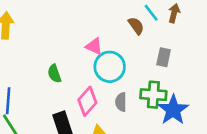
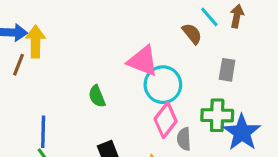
pink triangle: (94, 46) -> (143, 61), size x1.5
pink diamond: (87, 101) -> (166, 120), moved
gray semicircle: (121, 102) -> (184, 139), moved

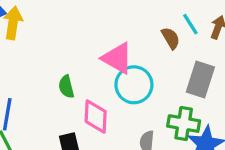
gray rectangle: (227, 70) -> (200, 79), size x1.5
pink diamond: (166, 120) -> (96, 116), moved, turned -44

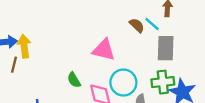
cyan line: (190, 24) -> (152, 24), moved
cyan circle: (134, 85) -> (123, 83), moved

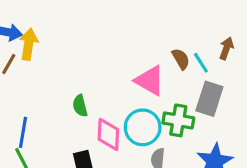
pink triangle: (104, 50) -> (150, 81), moved
green cross: (163, 82) -> (178, 120), moved

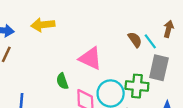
yellow arrow: (29, 44) -> (43, 25), moved, turned -100
pink triangle: (150, 81) -> (90, 58), moved

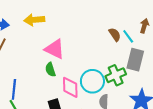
pink triangle: (90, 58) -> (55, 49), moved
green cross: (137, 86) -> (116, 75), turned -30

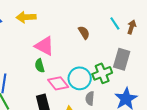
brown semicircle: (115, 35) -> (84, 33), moved
cyan line: (128, 36) -> (115, 23), moved
pink diamond: (70, 87) -> (58, 83), turned -40

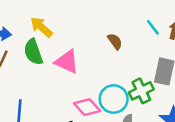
yellow arrow: (26, 17) -> (41, 27), turned 48
green semicircle: (40, 66) -> (33, 52), moved, size x1.5

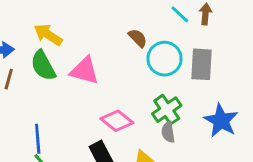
green cross: (141, 91) -> (167, 110), moved
cyan circle: (114, 99) -> (165, 59), moved

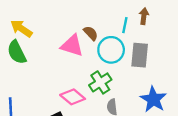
cyan line: (180, 14) -> (125, 25), moved, turned 56
pink triangle: (85, 71) -> (72, 46), moved
green cross: (167, 110) -> (100, 82), moved

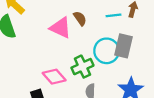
cyan line: (125, 25) -> (114, 15), turned 64
cyan circle: (111, 50) -> (107, 51), moved

